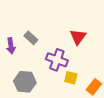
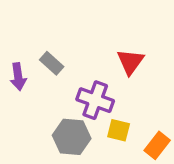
gray hexagon: (25, 82) -> (72, 137), moved

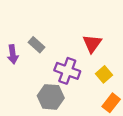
yellow square: (119, 130) -> (104, 74), moved, turned 35

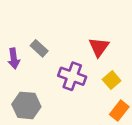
gray hexagon: (51, 97) -> (26, 105), moved

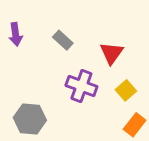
gray rectangle: (39, 48) -> (63, 40), moved
purple arrow: (14, 58) -> (16, 34), moved

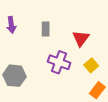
gray rectangle: (63, 40) -> (46, 29), turned 48
gray hexagon: (30, 119) -> (14, 76), moved

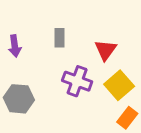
purple arrow: (11, 25) -> (15, 46), moved
yellow square: (91, 65) -> (119, 85), size x1.5

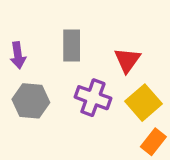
gray rectangle: (59, 38) -> (72, 45), size x1.4
gray hexagon: (19, 99) -> (31, 101), moved

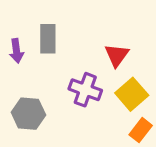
gray rectangle: (72, 45) -> (48, 39), moved
gray hexagon: (31, 101) -> (28, 114), moved

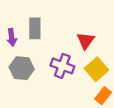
gray hexagon: (28, 114) -> (22, 68), moved

